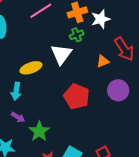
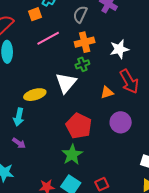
white star: (101, 19) -> (119, 49), moved
green star: (39, 131) -> (72, 155), moved

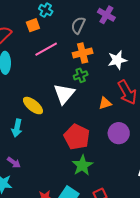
yellow ellipse: (35, 95) -> (33, 106), turned 55
purple arrow: (19, 143) -> (14, 162), moved
green star: (72, 155) -> (82, 165), moved

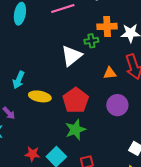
orange cross: (83, 53) -> (107, 26), moved
yellow ellipse: (33, 106) -> (40, 96), moved, turned -40

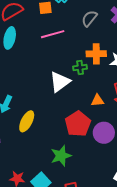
yellow ellipse: (40, 96) -> (27, 121), turned -75
red pentagon: (76, 100) -> (78, 124), moved

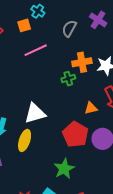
white triangle: (60, 82) -> (35, 113), moved, turned 30

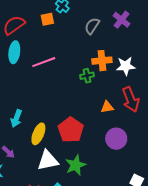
pink line: (36, 50) -> (44, 62), moved
white triangle: (35, 113) -> (48, 160), moved
red pentagon: (75, 134) -> (71, 130), moved

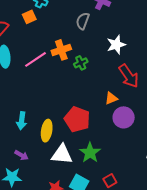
gray semicircle: (92, 26) -> (83, 21), moved
orange cross: (102, 61) -> (61, 50), moved
orange triangle: (107, 107) -> (111, 98), moved
white triangle: (48, 160) -> (62, 154), turned 30

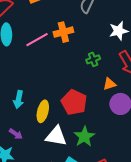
green cross: (81, 63) -> (93, 59), moved

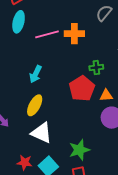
cyan arrow: (19, 100) -> (36, 74), moved
red pentagon: (74, 102) -> (82, 89), moved
green star: (84, 137) -> (79, 150), moved

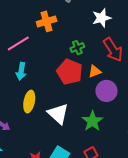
pink line: (47, 34) -> (18, 43), moved
white triangle: (41, 133) -> (58, 114), moved, turned 35
green star: (79, 150) -> (92, 121), moved

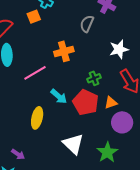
cyan arrow: (21, 71) -> (59, 96), moved, turned -60
yellow ellipse: (29, 102) -> (37, 118), moved

